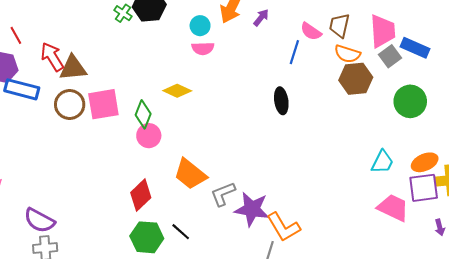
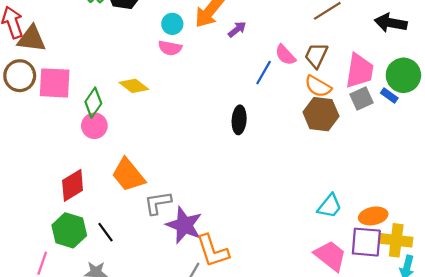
blue rectangle: (415, 48) -> (389, 95), size x0.6
green circle: (410, 101) -> (403, 75), moved

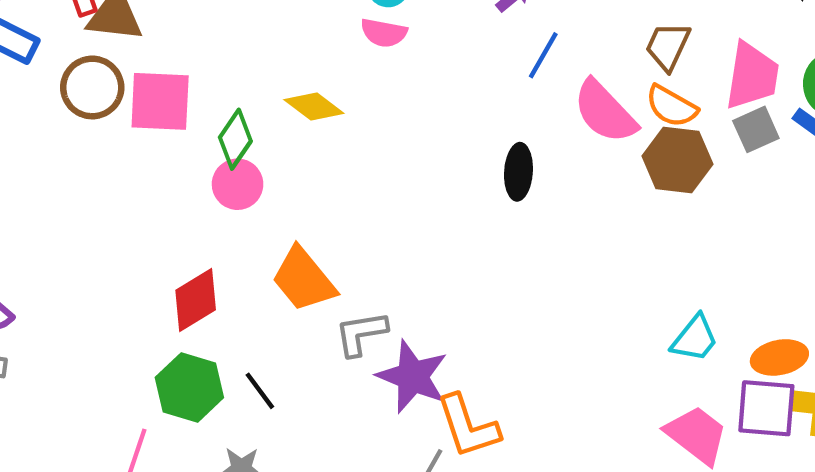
pink semicircle: (285, 55) -> (605, 112), moved, size x1.6
blue line: (264, 73) -> (543, 55), moved

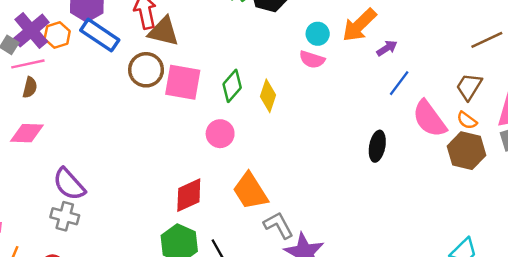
yellow diamond: (314, 106) -> (268, 96), turned 64
orange semicircle: (671, 106) -> (467, 120), size x0.7
green diamond: (235, 139) -> (232, 86), moved
gray L-shape: (361, 333) -> (278, 225), turned 64

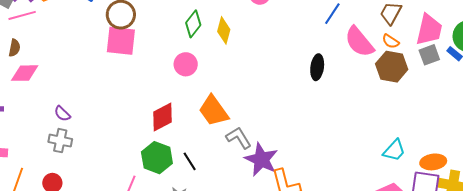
pink square: (183, 82) -> (121, 41), moved
brown semicircle: (30, 87) -> (14, 48), moved
purple semicircle: (69, 184) -> (62, 114), size x0.6

